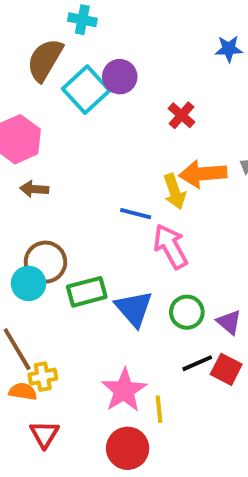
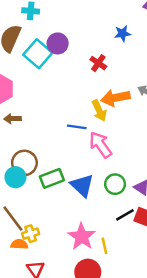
blue star: (229, 49) -> (122, 33), moved

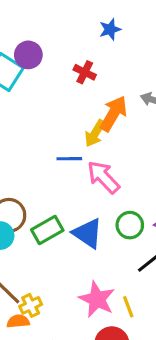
orange arrow: (115, 98) -> (114, 114), turned 140
yellow arrow: (99, 111) -> (95, 133), turned 65

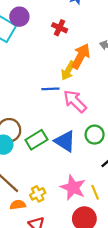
yellow cross: (31, 305) -> (38, 194), moved

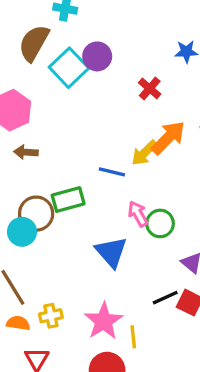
pink arrow: (75, 101) -> (138, 214), moved, size x0.7
green circle: (95, 135) -> (160, 223), moved
green rectangle: (36, 140) -> (68, 200), moved

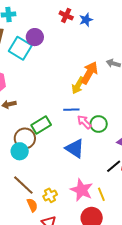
red cross: (150, 88) -> (66, 15), moved
blue line: (112, 172) -> (71, 110), moved
orange semicircle: (18, 323) -> (32, 205), turned 72

